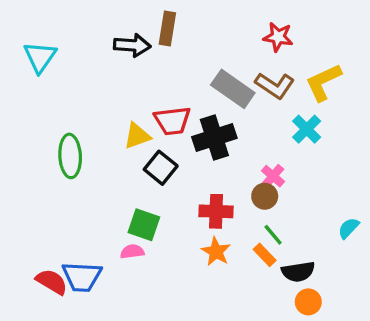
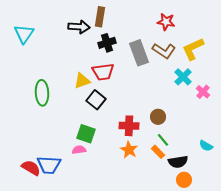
gray rectangle: (233, 89) -> (139, 53), turned 35
black cross: (214, 138) -> (107, 43), moved, size x0.7
pink cross: (273, 176) -> (203, 92), moved
cyan semicircle: (349, 228) -> (206, 146), moved, turned -104

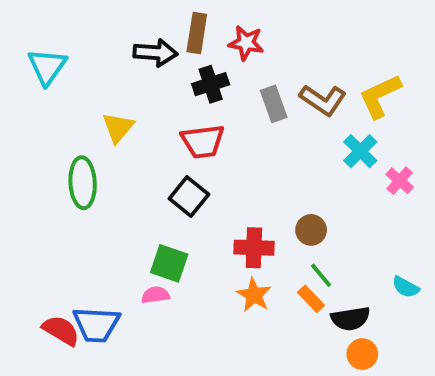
red star: (166, 22) -> (246, 43), moved
gray rectangle: (139, 53) -> (274, 104), size x0.7
yellow triangle: (82, 81) -> (118, 128), moved, turned -30

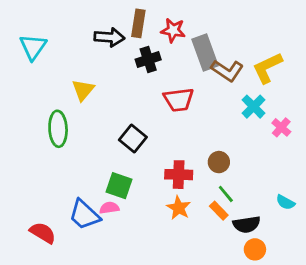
gray rectangle: (274, 104) -> (205, 52), moved, size x1.4
red trapezoid: (203, 141) -> (179, 100), moved
blue trapezoid: (96, 325) -> (84, 215), moved, turned 40

